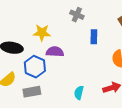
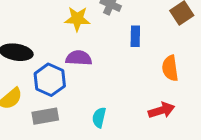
yellow star: (42, 33) -> (77, 19), moved
cyan semicircle: (79, 93) -> (99, 118), moved

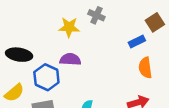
blue rectangle: (135, 36) -> (137, 42), moved, turned 63

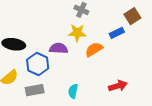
yellow star: (69, 27) -> (77, 33), moved
orange semicircle: (145, 68) -> (94, 49), moved, turned 66

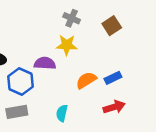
brown square: (132, 16) -> (112, 26), moved
blue rectangle: (117, 33) -> (113, 78), moved
orange semicircle: (94, 49) -> (86, 80), moved

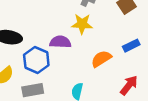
blue rectangle: (113, 78) -> (131, 46), moved
red arrow: (114, 107) -> (129, 85), turned -35

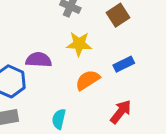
yellow star: (82, 24) -> (79, 44), moved

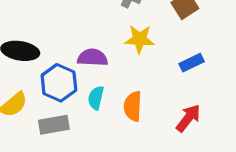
orange semicircle: (88, 80) -> (133, 106), moved, turned -55
cyan semicircle: (59, 119) -> (96, 98), moved

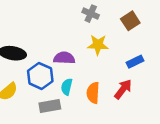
red arrow: (188, 118) -> (123, 89), moved
gray rectangle: (54, 125) -> (50, 106), moved

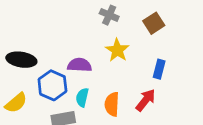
yellow star: (98, 45) -> (117, 50), turned 30
blue rectangle: (135, 62) -> (159, 69), turned -49

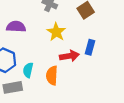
purple semicircle: (79, 65) -> (16, 27), moved
red arrow: (146, 100) -> (69, 56), moved, turned 42

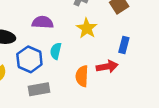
red arrow: (69, 56) -> (107, 67), moved
cyan semicircle: (28, 70) -> (56, 51), moved

